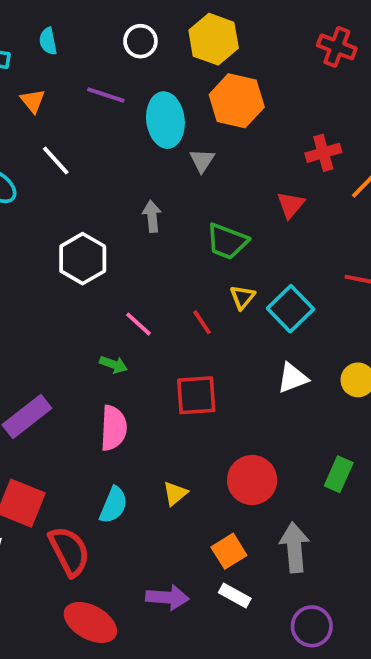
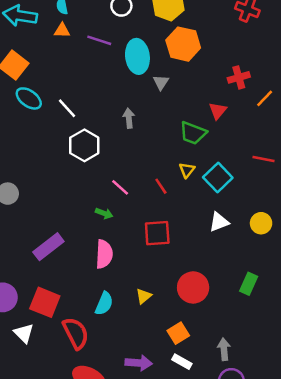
orange triangle: (33, 101) -> (62, 30), moved, turned -49
white line: (56, 160) -> (67, 108), moved
green trapezoid: (227, 241) -> (193, 133), moved
gray arrow: (294, 547) -> (224, 349), moved, size x0.7

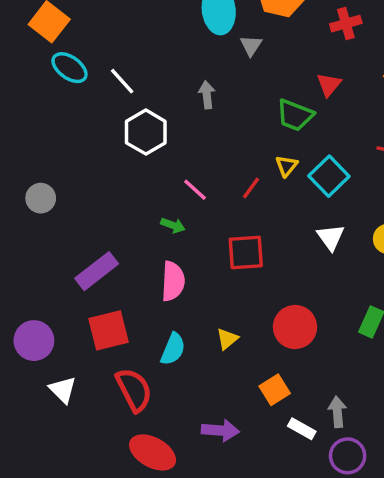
red cross: (239, 77) -> (346, 24), moved
red line: (161, 186) -> (251, 188), turned 70
white triangle: (219, 222) -> (331, 237), turned -45
red square: (45, 302) -> (109, 330), moved, turned -36
white rectangle: (182, 362) -> (302, 429), moved

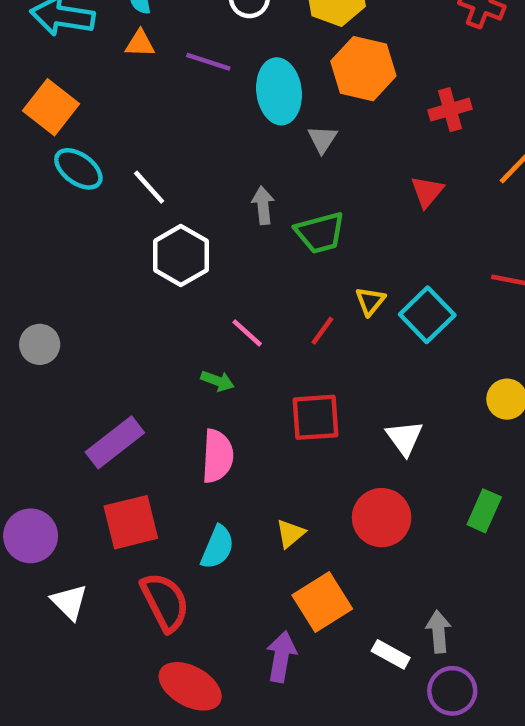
green trapezoid: (295, 115) -> (320, 233), moved, turned -36
white triangle: (331, 237) -> (404, 438), moved
orange square: (275, 390) -> (322, 602), moved, size x1.4
purple arrow: (220, 430) -> (281, 657), turned -84

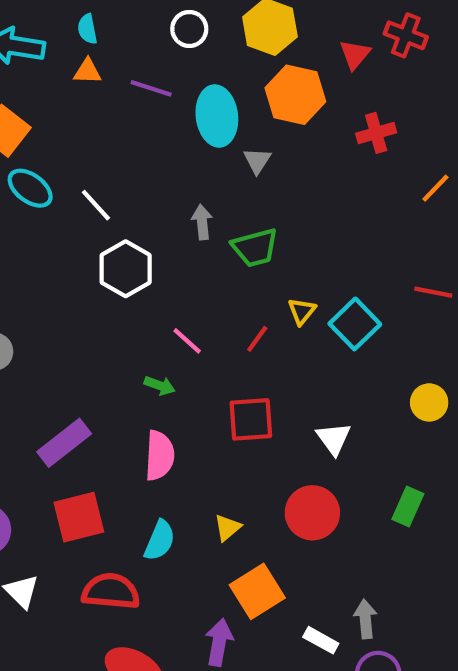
red triangle: (427, 192) -> (355, 54), moved
red semicircle: (165, 602) -> (111, 591), turned -58

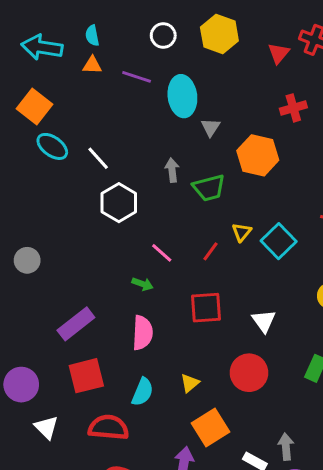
orange hexagon: (295, 95) -> (258, 155), moved

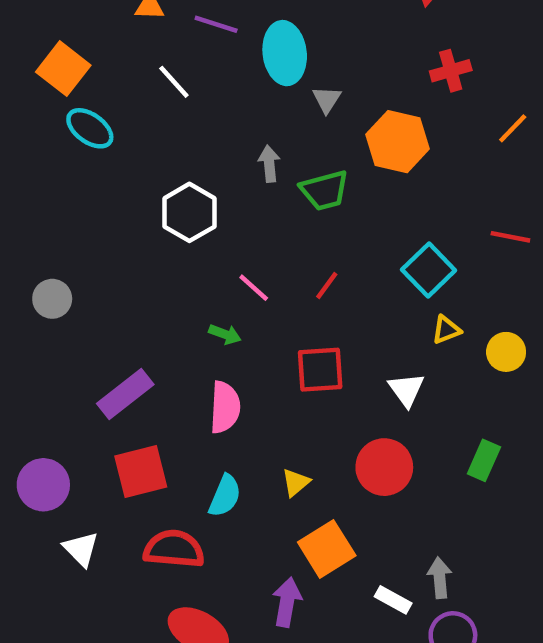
white line: (98, 158) -> (174, 82), moved
yellow triangle: (242, 232) -> (446, 330), moved, turned 30

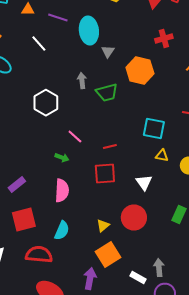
cyan square: (429, 270) -> (154, 128), turned -35
red line: (327, 286) -> (110, 146), moved, turned 40
yellow triangle: (446, 330) -> (162, 156), turned 32
purple rectangle: (125, 394) -> (17, 184), size x0.7
yellow triangle: (296, 483) -> (103, 226), moved

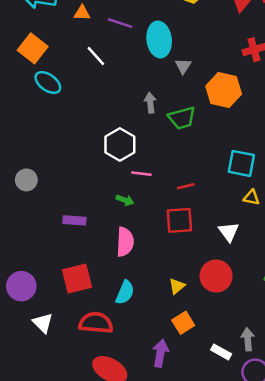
white hexagon: (46, 102) -> (120, 144), moved
pink line: (75, 136) -> (141, 174), turned -35
purple rectangle: (17, 184) -> (74, 220), moved, turned 42
orange square: (108, 254) -> (183, 323), size x0.7

